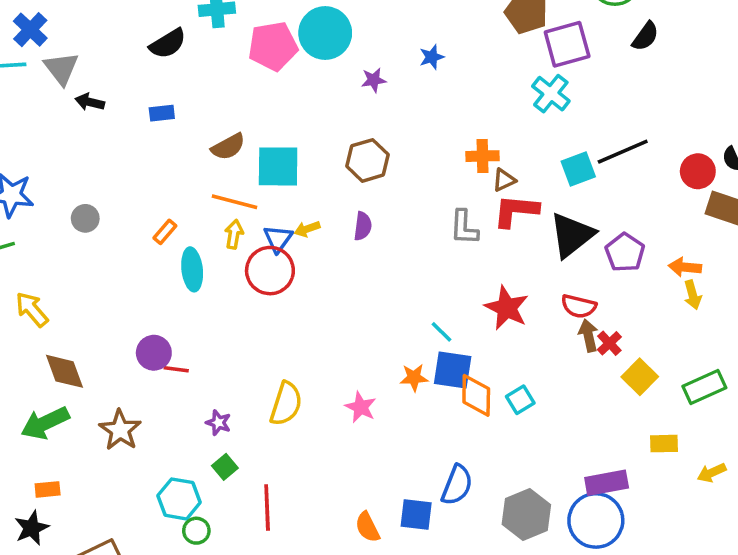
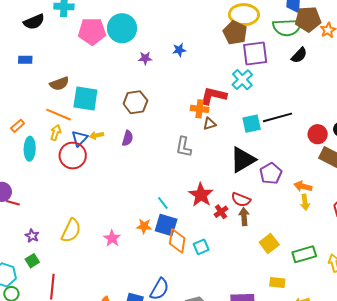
red L-shape: (516, 211) -> (213, 96), moved
red cross: (609, 343) -> (221, 212), moved

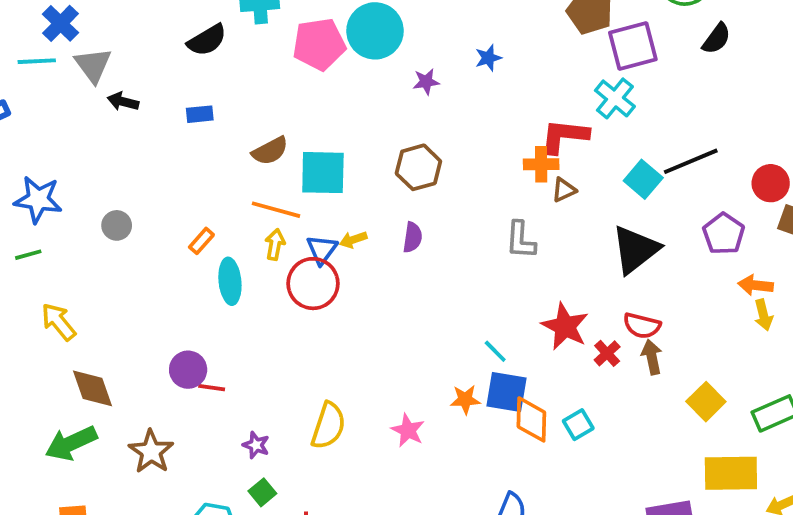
cyan square: (252, 124) -> (643, 179), turned -30
purple pentagon: (271, 173) -> (724, 234), moved
yellow rectangle: (277, 282) -> (731, 473), size x1.8

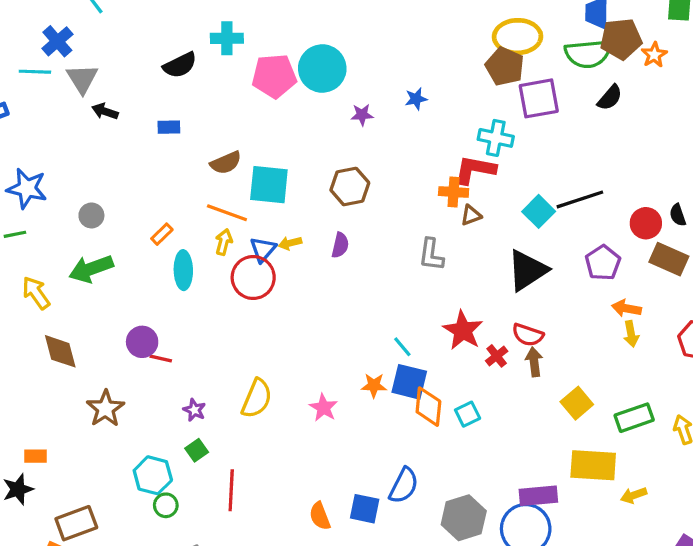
cyan cross: (615, 98) -> (496, 138), moved, turned -32
green arrow: (71, 443) -> (91, 269), moved

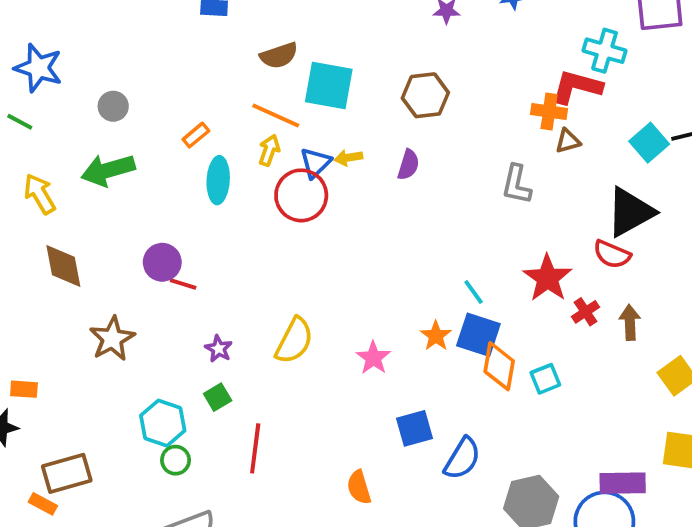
green line: (15, 234) -> (20, 122), turned 35
red semicircle: (528, 335) -> (612, 254), moved
orange star: (374, 385) -> (436, 336), turned 30
blue square: (365, 509) -> (415, 428), moved, turned -32

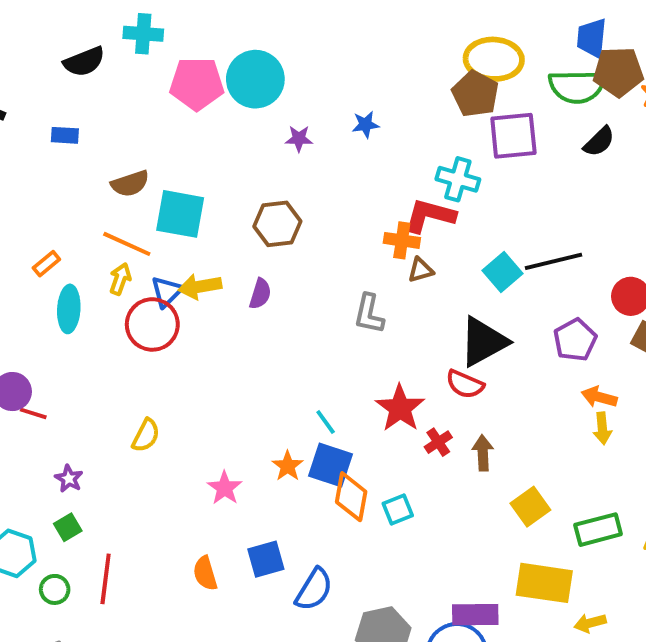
yellow arrow: (348, 158) -> (200, 287), size x1.5
yellow semicircle: (294, 341) -> (146, 435), moved, size x0.7
green circle: (176, 460) -> (55, 589), moved
orange semicircle: (359, 487) -> (205, 573), moved

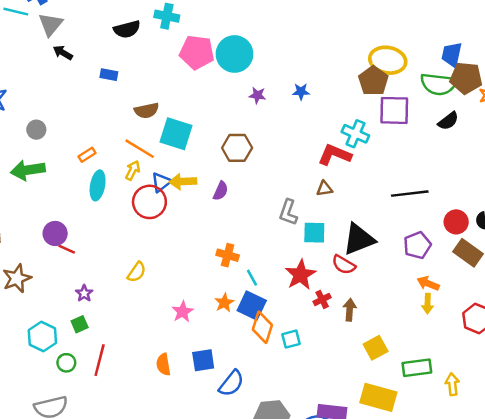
orange cross: (402, 240) -> (228, 255), moved
cyan square: (503, 272) -> (314, 233), moved, turned 35

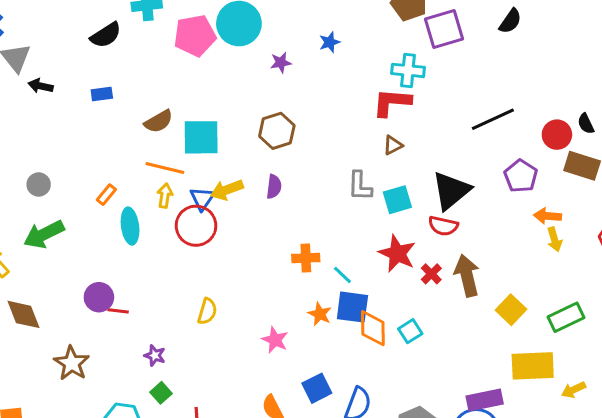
brown arrow: (350, 310) -> (467, 276), size x1.5

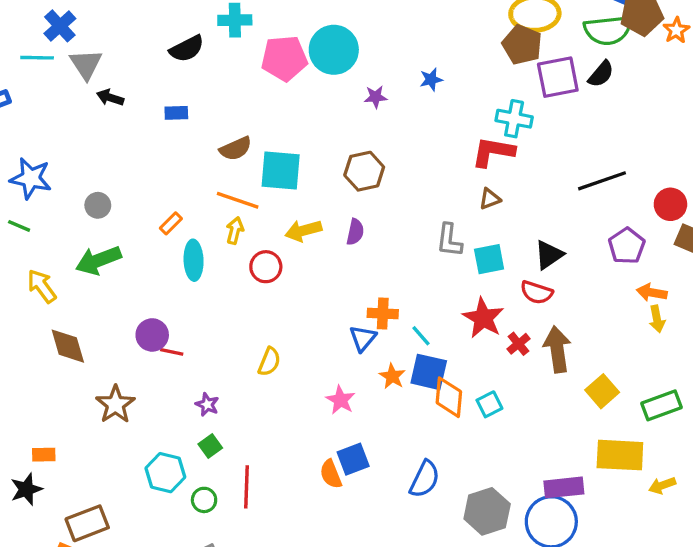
black semicircle: (510, 21) -> (601, 74), moved
black triangle: (451, 191) -> (549, 255), size x0.7
blue triangle: (202, 199) -> (363, 338), moved
red circle: (196, 226) -> (266, 267), size x0.7
blue square: (317, 388) -> (353, 459), moved

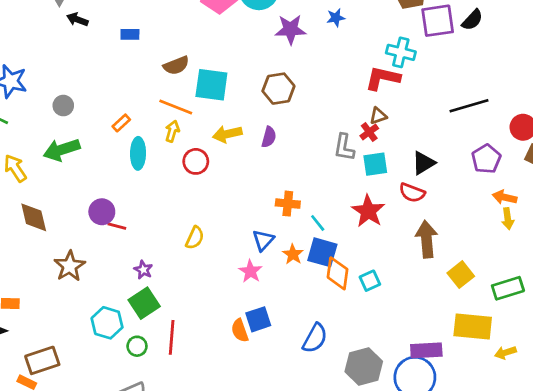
purple star: (376, 97) -> (291, 29), size x1.6
blue triangle: (363, 338) -> (263, 240), moved
red cross: (518, 344) -> (369, 132), moved
green square: (210, 446) -> (144, 303), size x1.6

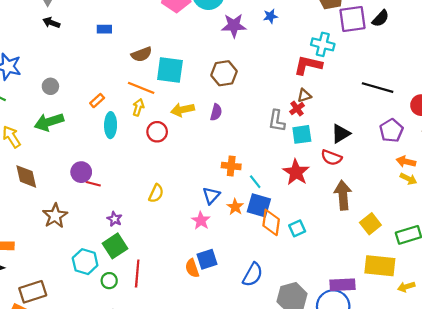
black arrow: (77, 20) -> (51, 23), moved
black line: (469, 106) -> (378, 88), turned 32
yellow arrow: (508, 219) -> (408, 179), turned -56

